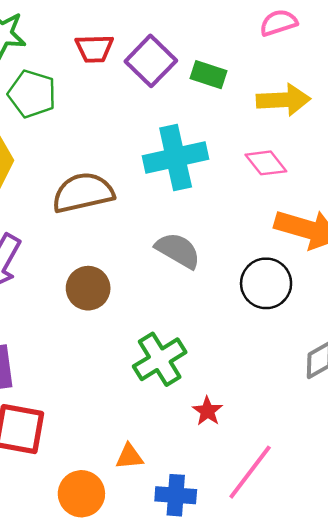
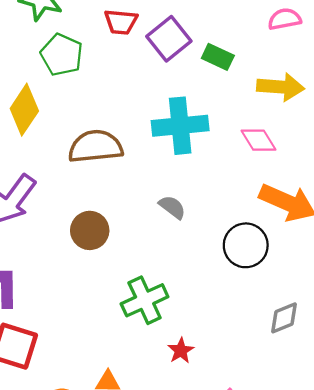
gray semicircle: (178, 250) -> (172, 207), size x0.7

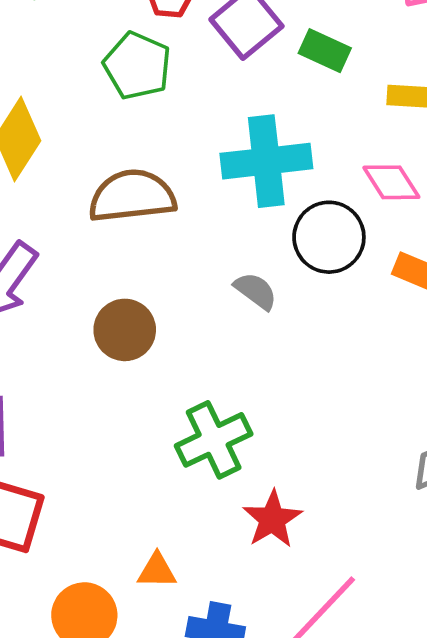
green pentagon: (62, 55) -> (137, 66), moved
black circle: (246, 245) -> (329, 237), moved
red star: (181, 351) -> (272, 519), size x1.4

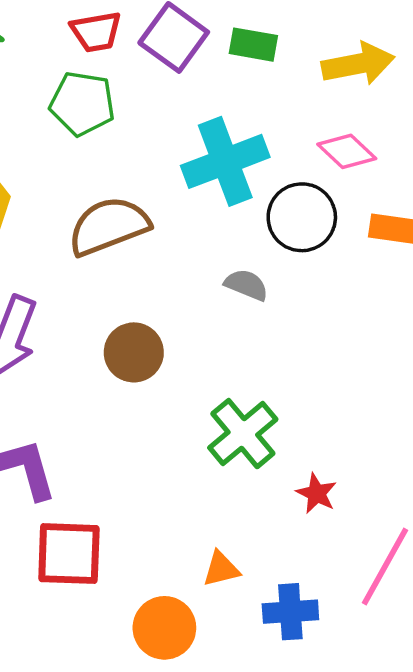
red star: (272, 519) -> (316, 493), size x0.7

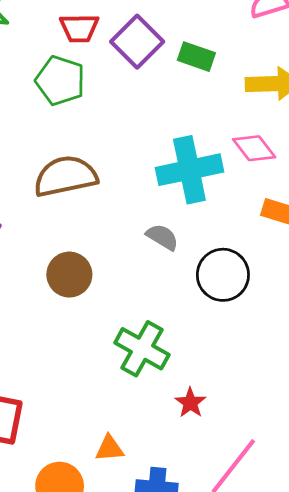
cyan cross: (225, 161) -> (189, 170), moved
black circle: (302, 217) -> (223, 275), moved
green cross: (243, 434) -> (142, 349), turned -30

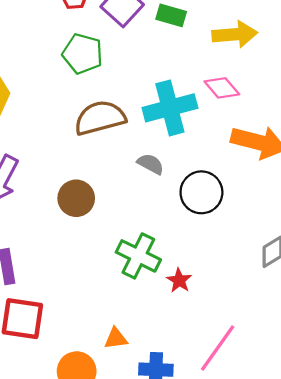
green pentagon: (60, 81) -> (83, 54), moved
brown semicircle: (66, 176) -> (100, 118), moved
red star: (190, 403) -> (179, 280), moved

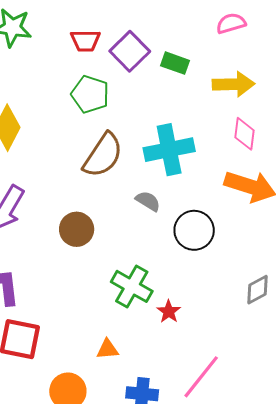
pink diamond: (222, 88) -> (244, 134), moved, turned 44
brown semicircle: (100, 118) -> (103, 155), turned 135
orange triangle: (116, 338) -> (107, 349), moved

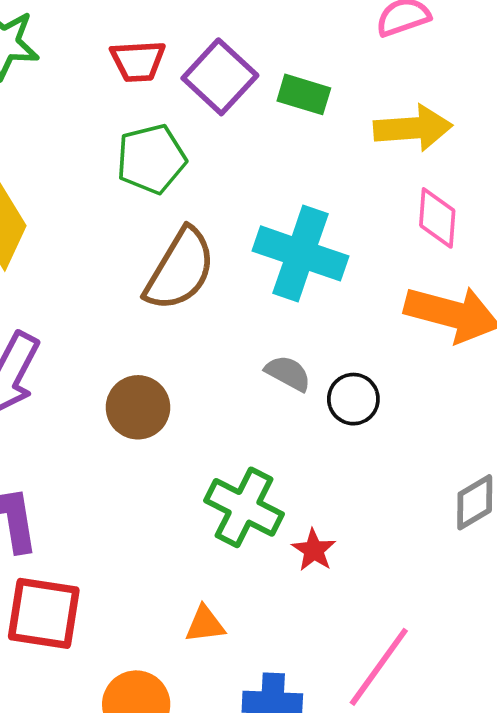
green pentagon: (90, 94) -> (151, 159), turned -30
cyan cross: (169, 150) -> (300, 253), turned 33
gray semicircle: (148, 201) -> (288, 373), moved
black circle: (194, 230) -> (353, 399), size x0.7

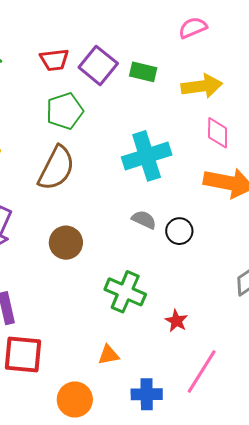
cyan cross: (300, 253) -> (147, 156), turned -33
brown semicircle: (180, 269) -> (56, 168), moved
red star: (314, 550) -> (176, 321), moved

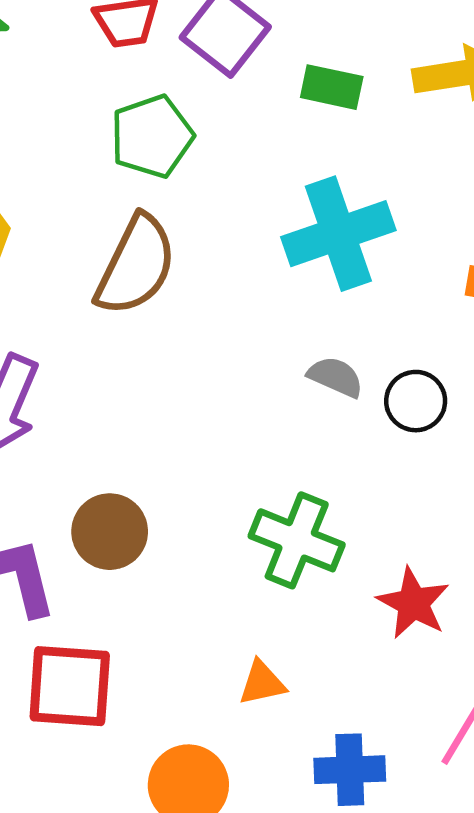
green rectangle: (143, 72) -> (332, 87), moved
brown circle: (66, 243) -> (110, 532), moved
red star: (176, 321) -> (413, 603), size x1.4

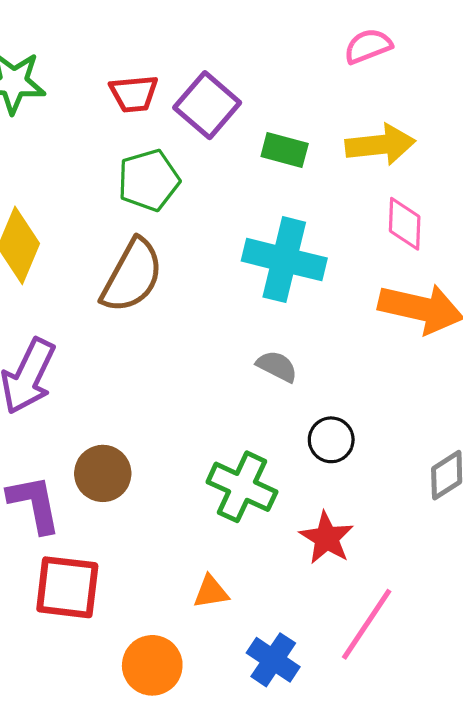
cyan cross: (338, 234) -> (284, 260), turned 30
black circle: (416, 401) -> (331, 440), moved
blue cross: (350, 770) -> (273, 660), turned 33

